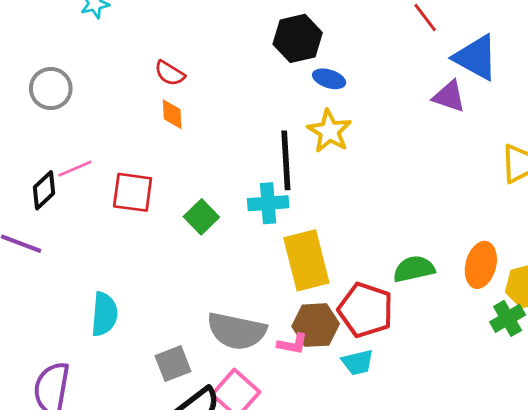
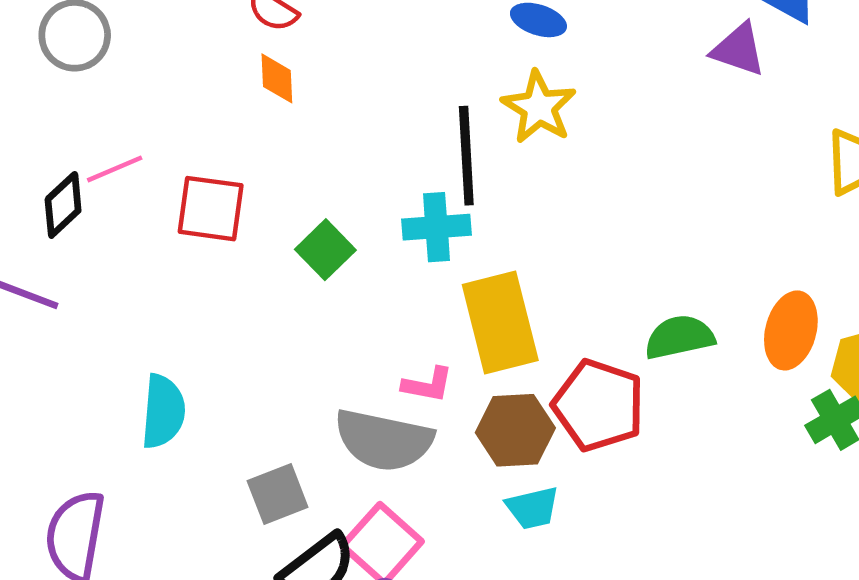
pink L-shape: (293, 344) -> (428, 385), moved
cyan trapezoid: (358, 362) -> (532, 508), moved

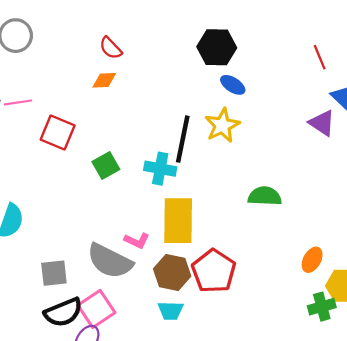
orange diamond: (277, 78) -> (104, 80), turned 75
orange ellipse: (791, 330) -> (312, 260), size x0.7
green semicircle: (679, 337) -> (265, 196), moved

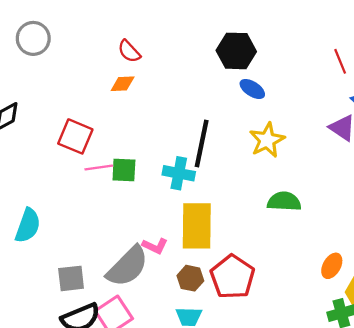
pink line: (18, 102) -> (99, 167), moved
yellow star: (222, 125) -> (267, 140), moved
green square: (106, 166) -> (124, 170), turned 32
gray semicircle: (110, 261) -> (128, 266), turned -72
brown hexagon: (172, 273) -> (190, 278), size x0.7

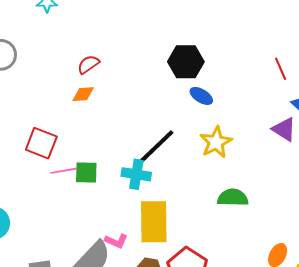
red semicircle: (129, 51) -> (88, 64), turned 100
black line: (202, 144) -> (156, 147), turned 36

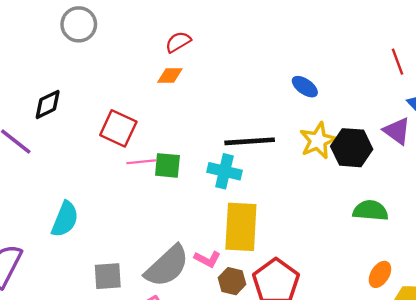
black hexagon: (186, 62) -> (352, 148), moved
black line: (156, 147) -> (250, 141), turned 36
green semicircle: (233, 198) -> (371, 211), moved
pink L-shape: (116, 241) -> (207, 259), moved

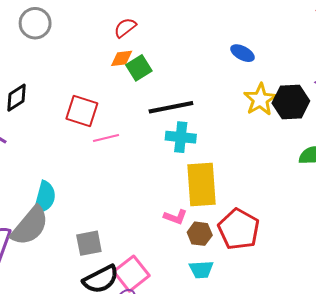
black line: (250, 141) -> (171, 107), moved
green square: (167, 165) -> (139, 68), moved, turned -30
gray semicircle: (167, 266) -> (30, 226), moved

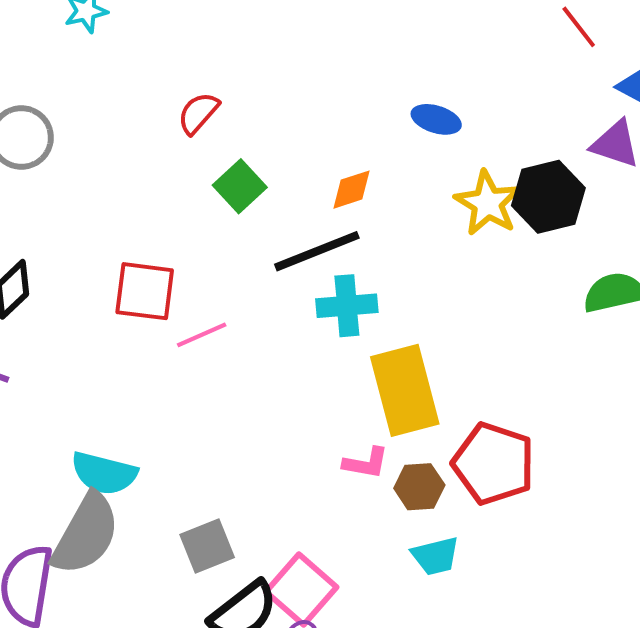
orange diamond: (122, 58) -> (352, 190), moved
cyan semicircle: (45, 197) -> (104, 473), turned 100

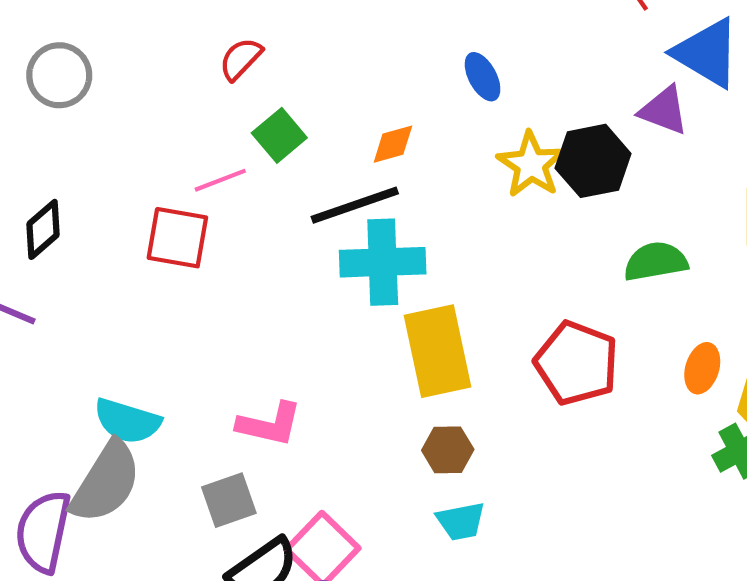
blue ellipse: (436, 119) -> (483, 77), turned 42
cyan cross: (347, 306) -> (383, 262), size x1.4
pink line: (202, 335) -> (220, 180), moved
pink L-shape: (366, 463) -> (269, 424), moved, size x1.4
red pentagon: (494, 464) -> (577, 363), moved

